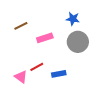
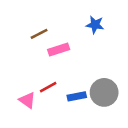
brown line: (21, 26) -> (39, 34), moved
gray circle: (78, 42) -> (104, 92), moved

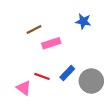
red line: (48, 87) -> (42, 76), turned 49
blue rectangle: (77, 96) -> (67, 73), moved, turned -35

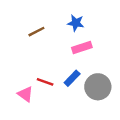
blue star: (83, 21) -> (76, 23), moved
pink rectangle: (51, 43) -> (82, 48), moved

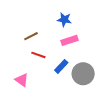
brown line: (36, 32) -> (31, 36), moved
red line: (45, 82) -> (38, 55), moved

